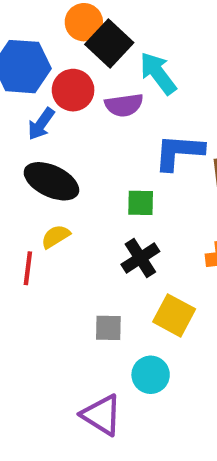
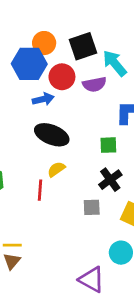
orange circle: (84, 22) -> (44, 43), moved
black square: (109, 43) -> (83, 46), turned 32
blue arrow: (41, 124) -> (43, 99), turned -135
gray square: (108, 328) -> (92, 207), moved

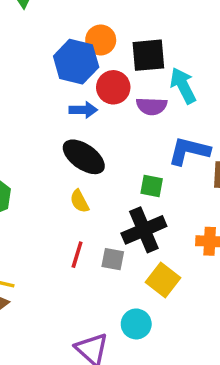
yellow semicircle: (56, 169) -> (79, 201), turned -96
black cross: (110, 180) -> (144, 230), size x1.4
red line: (40, 190) -> (77, 255), moved

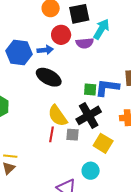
blue hexagon: (76, 62) -> (19, 52), moved
cyan arrow: (183, 86) -> (101, 29), turned 65
blue L-shape: (189, 151) -> (107, 87), moved
yellow semicircle: (79, 201) -> (58, 116), moved, size x1.6

